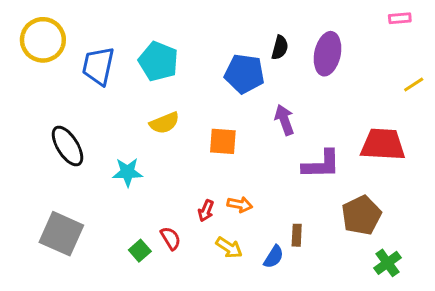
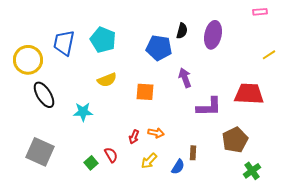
yellow circle: (43, 40) -> (28, 60), moved
yellow arrow: (229, 248) -> (149, 161), turned 102

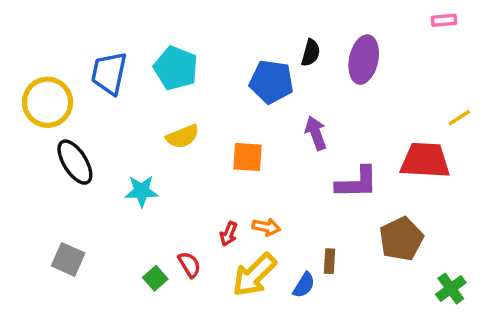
yellow line: (269, 55) -> (459, 118), moved
gray square: (40, 152) -> (68, 259), size x0.7
yellow arrow: (149, 161) -> (254, 275), size x1.6
green cross: (252, 171) -> (451, 289), moved

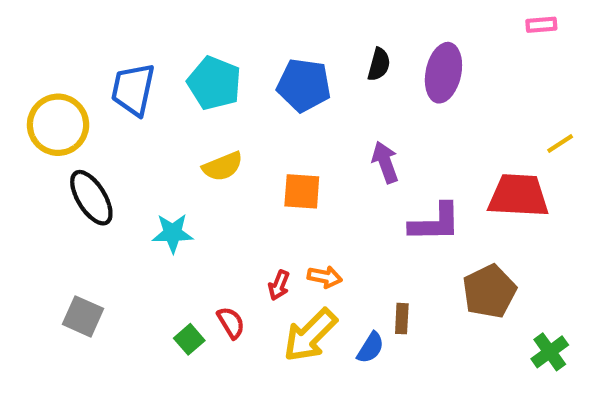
blue pentagon: (271, 82) -> (304, 85), moved

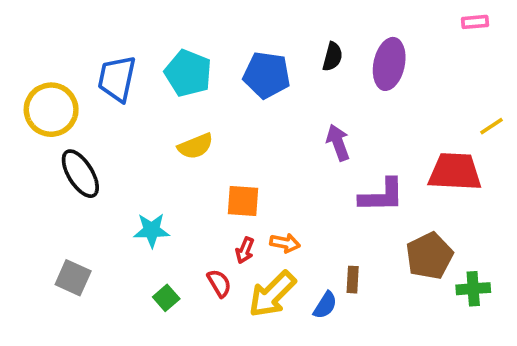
orange square: (302, 191) -> (243, 201), moved
cyan star: (173, 233) -> (152, 230), moved
red semicircle: (231, 323) -> (219, 283), moved
green cross: (550, 352) -> (473, 289), moved, turned 32

